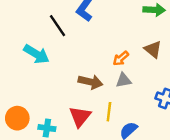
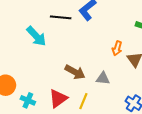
black line: (58, 26) -> (61, 17), turned -66
orange arrow: (121, 58) -> (117, 48), moved, turned -48

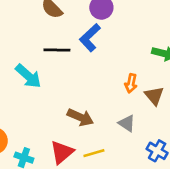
gray triangle: (103, 78) -> (127, 123), moved, turned 32
yellow line: (83, 101) -> (94, 153), turned 56

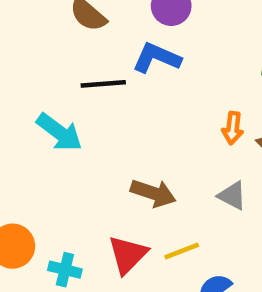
blue L-shape: (90, 38) -> (157, 58), turned 72

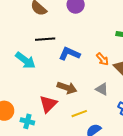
blue L-shape: (157, 58) -> (69, 54), moved
orange arrow: (233, 128) -> (102, 59), turned -48
red triangle: (128, 255) -> (48, 104), moved

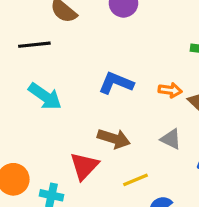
black line: (45, 39) -> (34, 45), moved
orange arrow: (102, 59) -> (170, 90), turned -40

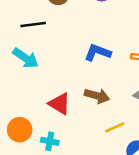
cyan arrow: (45, 96) -> (26, 58), moved
red triangle: (84, 166) -> (60, 104), moved, turned -40

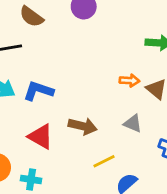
blue L-shape: (98, 53) -> (38, 91), moved

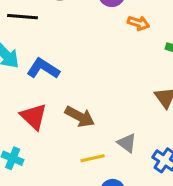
orange arrow: (129, 81) -> (138, 23), moved
gray triangle: (133, 123) -> (127, 143), moved

